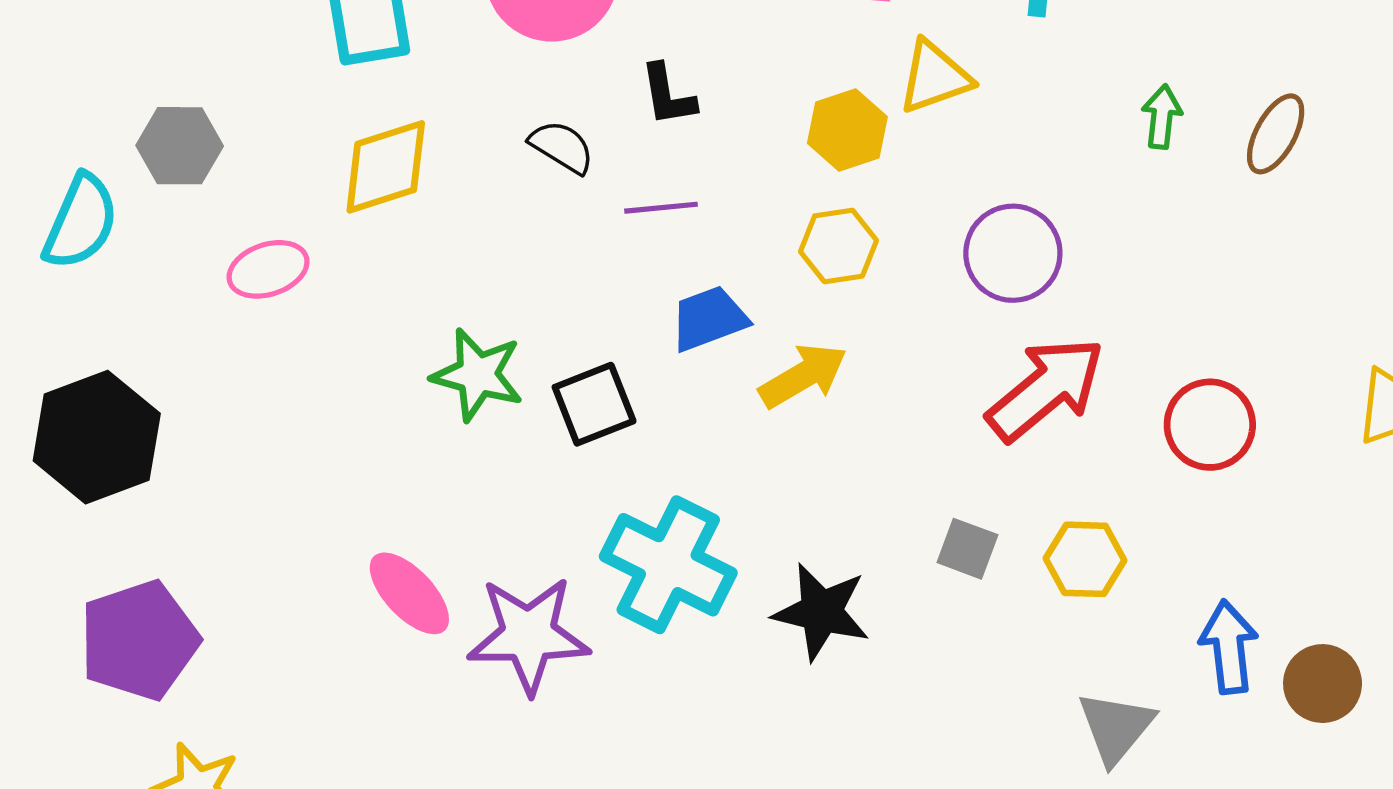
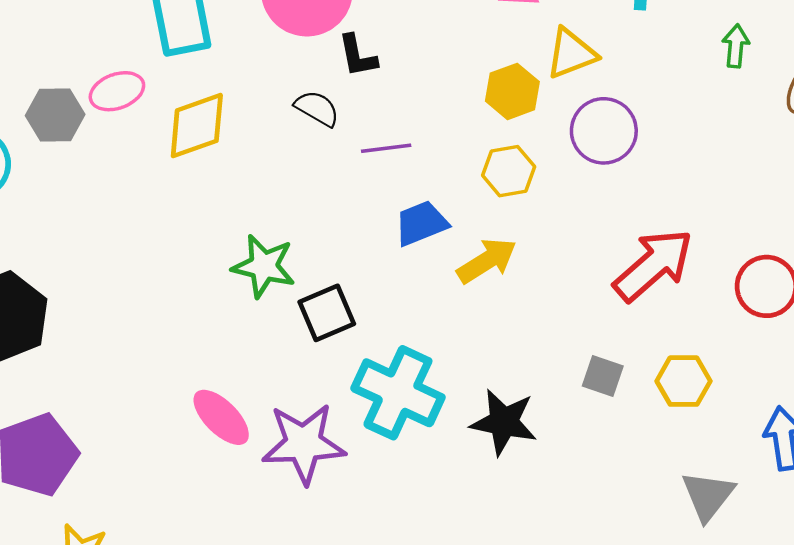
black L-shape: (668, 95) -> (358, 56), moved
green arrow: (1162, 117) -> (736, 46), moved
purple circle: (1013, 253) -> (604, 131), moved
pink ellipse: (268, 269) -> (117, 91), moved
black square: (594, 404) -> (327, 313), moved

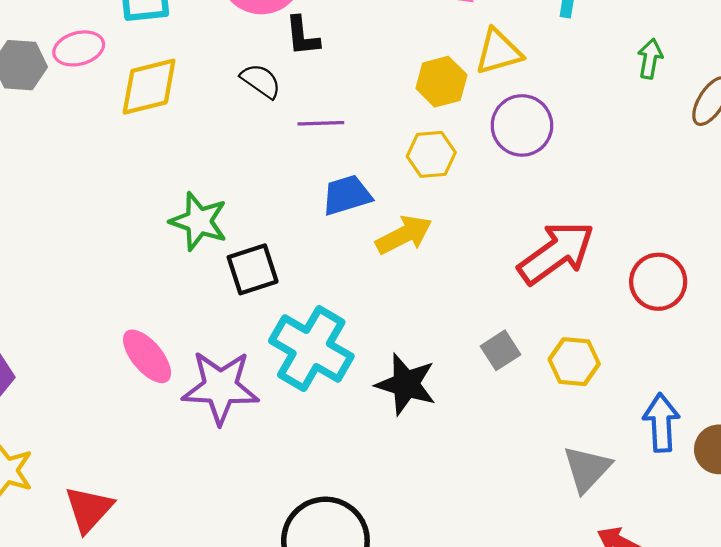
gray square: (603, 376) -> (501, 350), turned 33

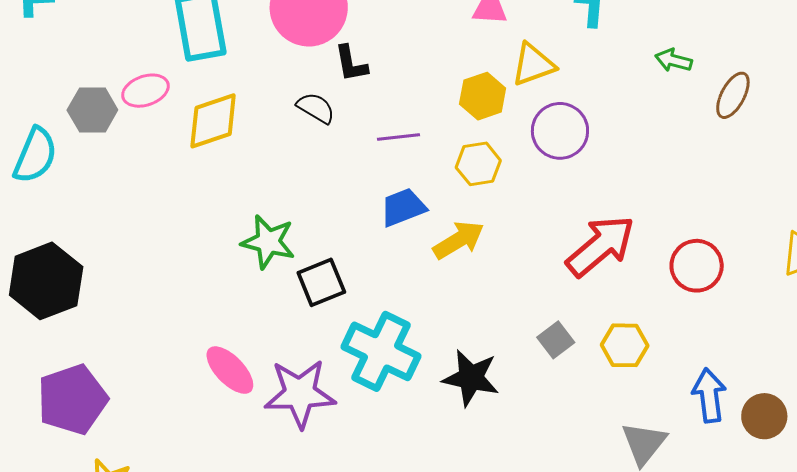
green arrow: (650, 59) -> (674, 60), turned -81
purple line: (321, 123) -> (398, 137), moved

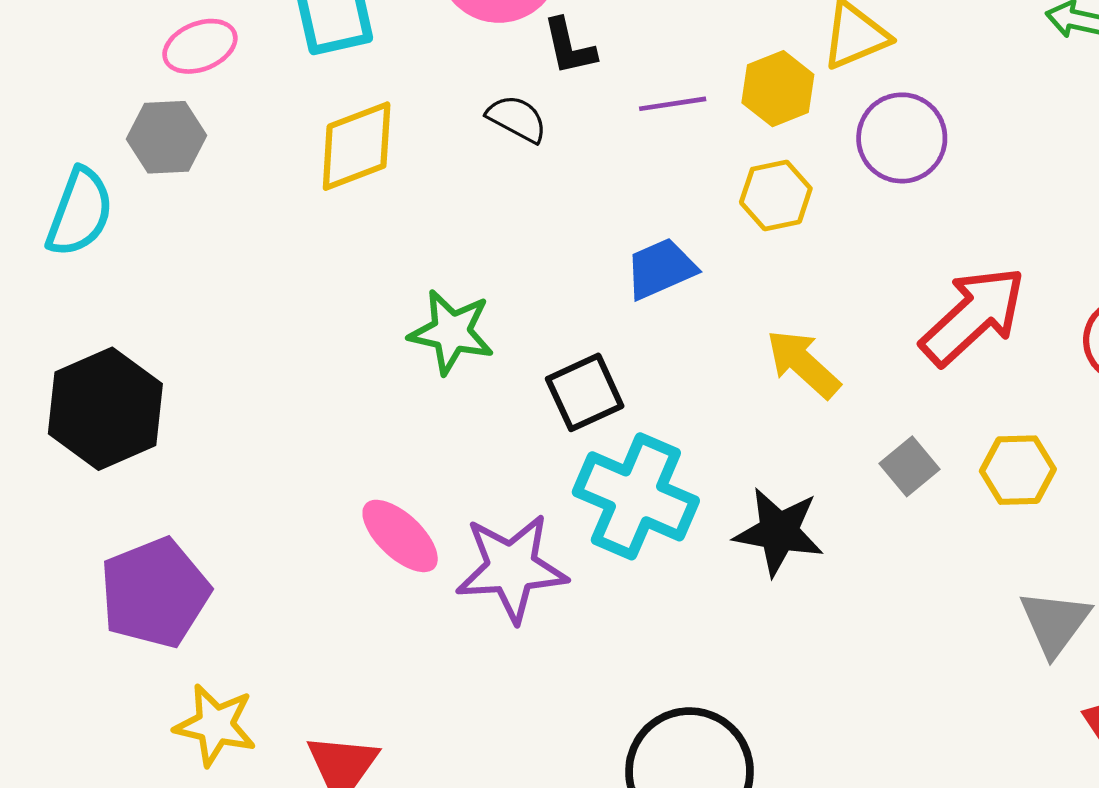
pink ellipse: (145, 91) -> (200, 46), moved
purple line: (398, 137) -> (673, 104), moved
yellow arrow: (459, 240) -> (803, 364), moved, turned -104
black square: (321, 282) -> (585, 392), moved

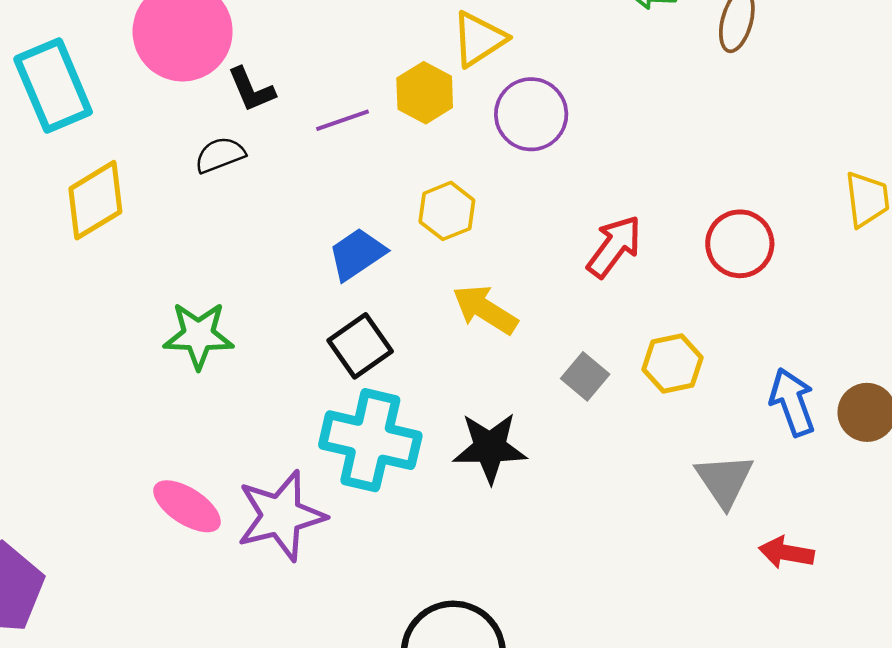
black semicircle: (517, 119) -> (220, 155), turned -39
yellow hexagon: (776, 195) -> (447, 211), moved
red arrow: (973, 316) -> (614, 246), size x0.7
black square: (585, 392) -> (360, 346), moved

